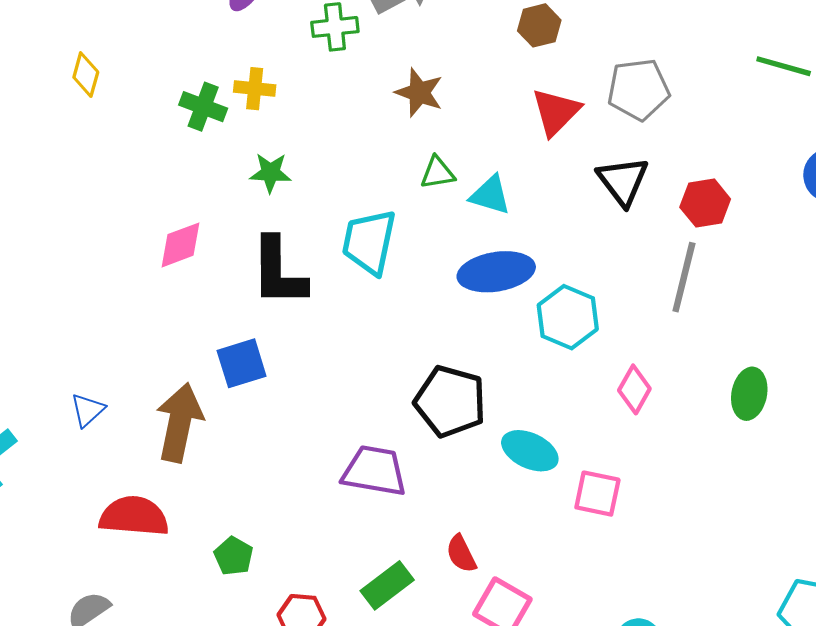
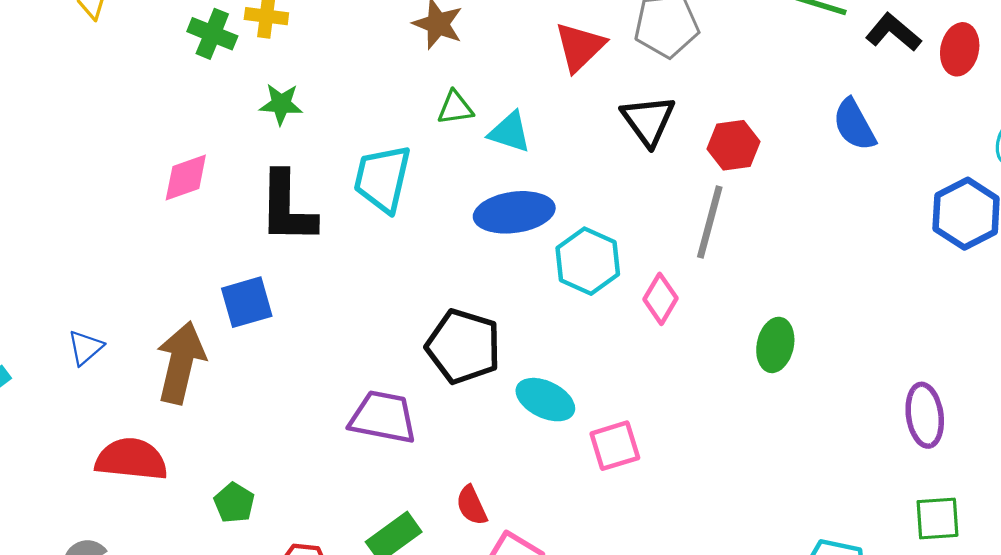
pink diamond: (634, 389) -> (661, 299), moved
pink square: (597, 494) -> (615, 446), turned -30

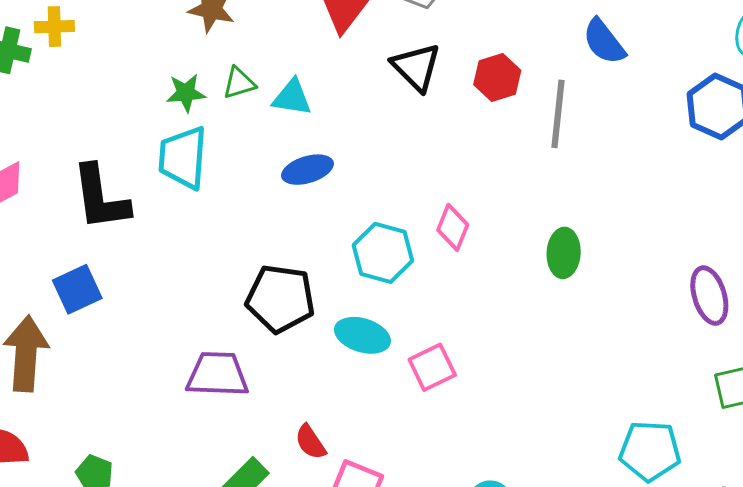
green star: (281, 104) -> (186, 93), moved
blue ellipse: (514, 212) -> (307, 170), size x0.7
gray line: (710, 222) -> (558, 114), moved
cyan hexagon: (588, 261) -> (383, 253), moved

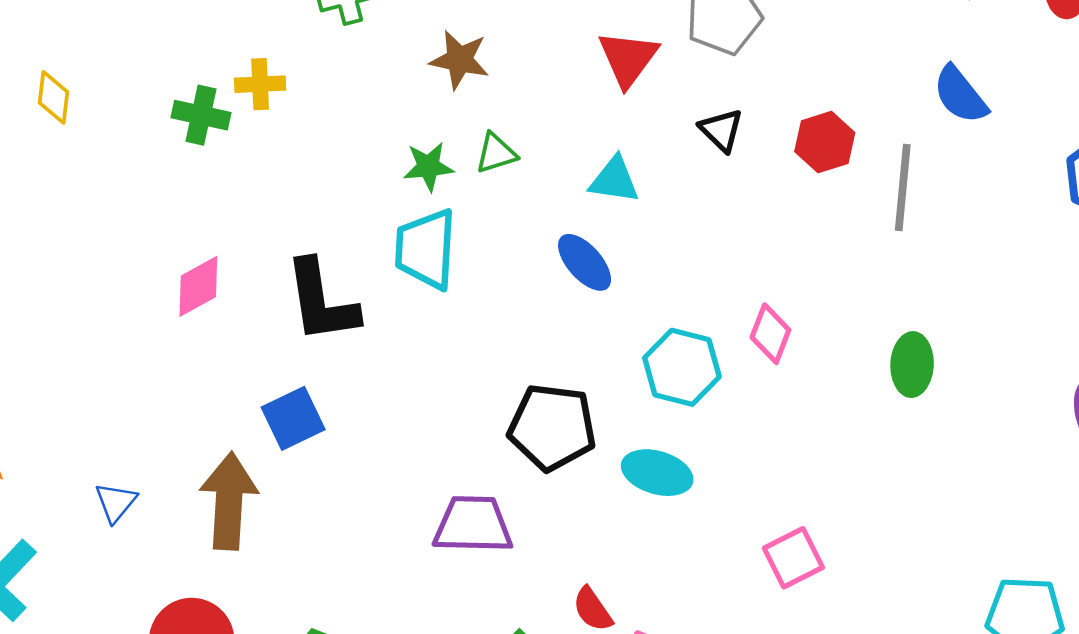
black triangle: (416, 67) -> (721, 130), size x0.7
cyan triangle: (292, 97) -> (614, 180), moved
blue ellipse: (307, 170) -> (585, 262), turned 66
pink square: (432, 367) -> (793, 558), moved

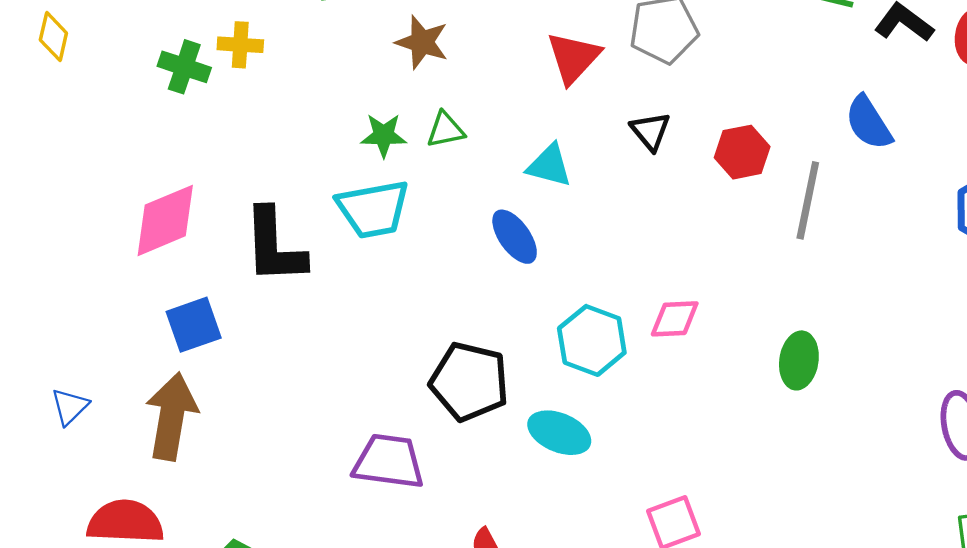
cyan trapezoid: (426, 249) -> (373, 209), turned -110
pink diamond: (198, 286) -> (165, 220), size x1.4
pink diamond: (770, 334) -> (675, 319), turned 60
blue square: (293, 418) -> (194, 325), moved

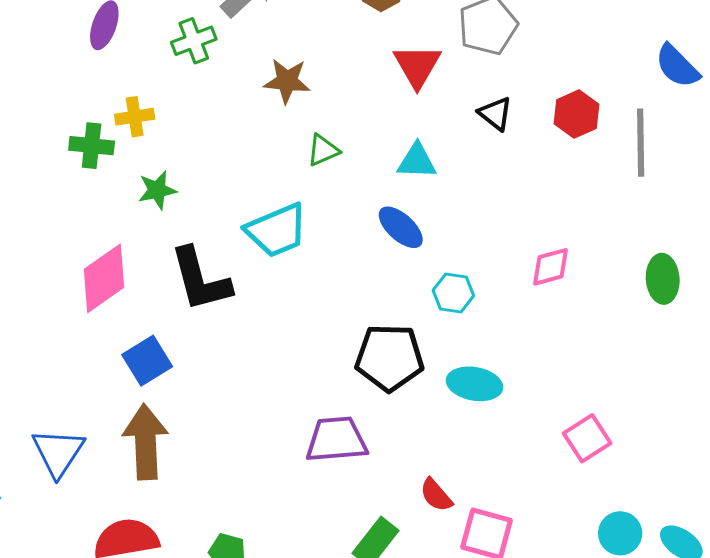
green star: (384, 135) -> (157, 190), moved
cyan hexagon: (592, 340) -> (453, 293), moved, size x0.7
blue triangle: (70, 407) -> (58, 452), size x1.6

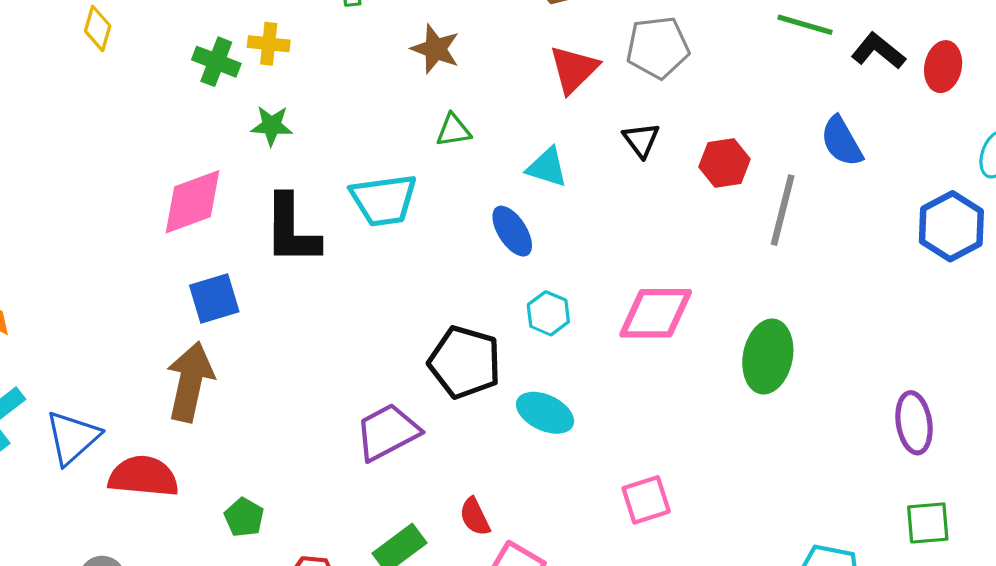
pink diamond: (551, 267) -> (656, 313), size x1.6
green ellipse: (663, 279) -> (768, 356), size x1.4
purple trapezoid: (336, 440) -> (387, 432), turned -38
blue triangle: (58, 452) -> (73, 438), moved

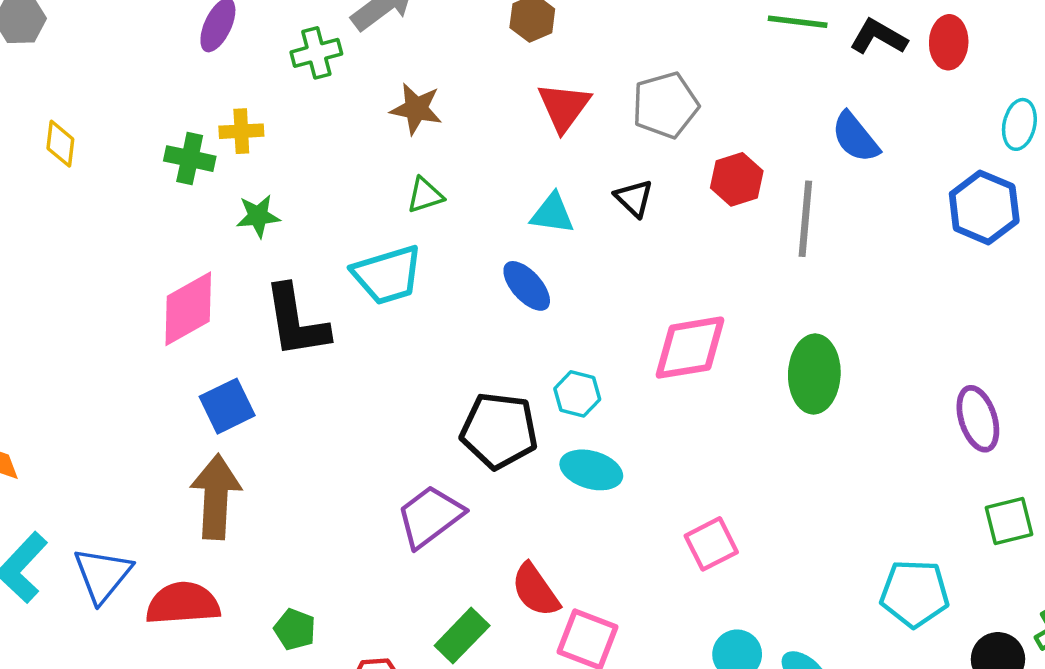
gray pentagon: (658, 47) -> (665, 105), moved
green triangle: (453, 130) -> (425, 195), moved
black triangle: (641, 140) -> (634, 198), moved
cyan hexagon: (548, 313) -> (577, 394), moved
red semicircle: (475, 517) -> (535, 590), size x1.4

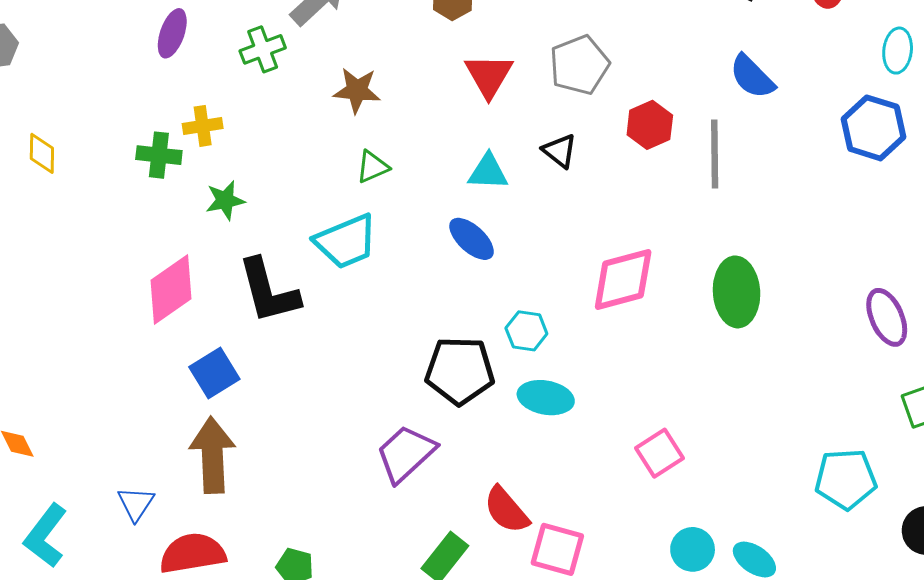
blue triangle: (102, 575) -> (136, 504), moved, size x0.7

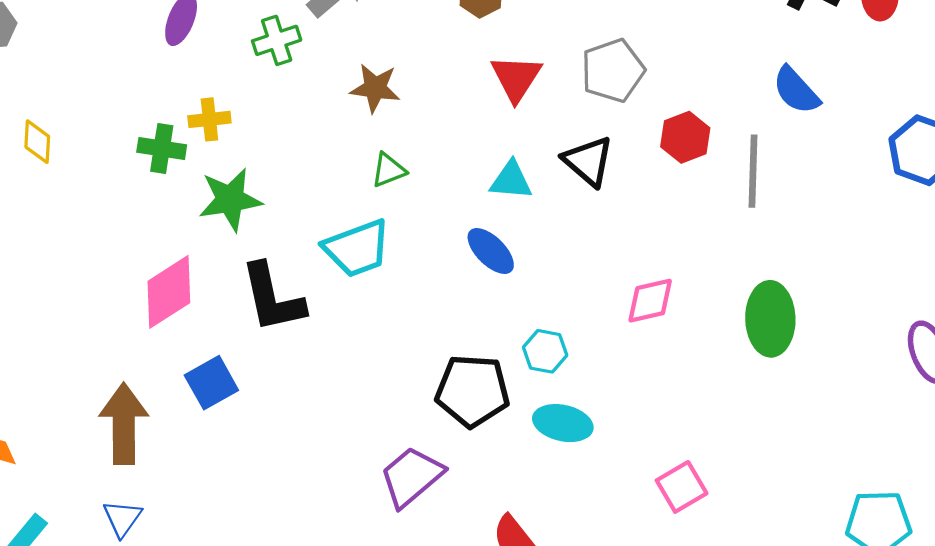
black triangle: (560, 151) -> (588, 161), size x1.4
green star: (225, 200) -> (230, 200), size x1.5
pink diamond: (623, 279) -> (650, 301), size x0.7
brown arrow: (212, 455) -> (124, 424), moved

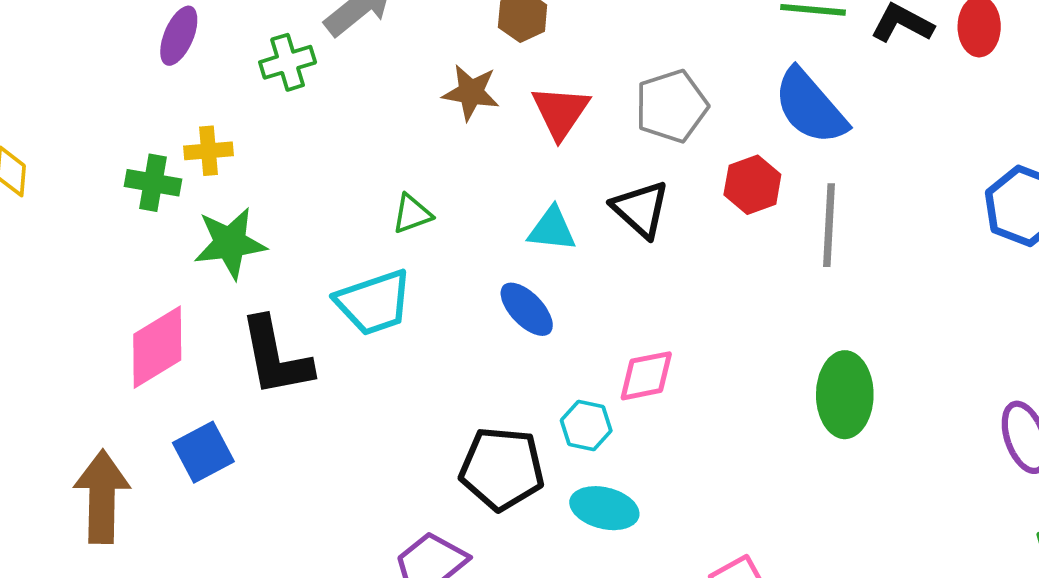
brown star: (375, 88) -> (471, 92), moved
blue semicircle: (796, 90) -> (810, 107), moved, size x1.4
pink diamond: (650, 301) -> (646, 376), moved

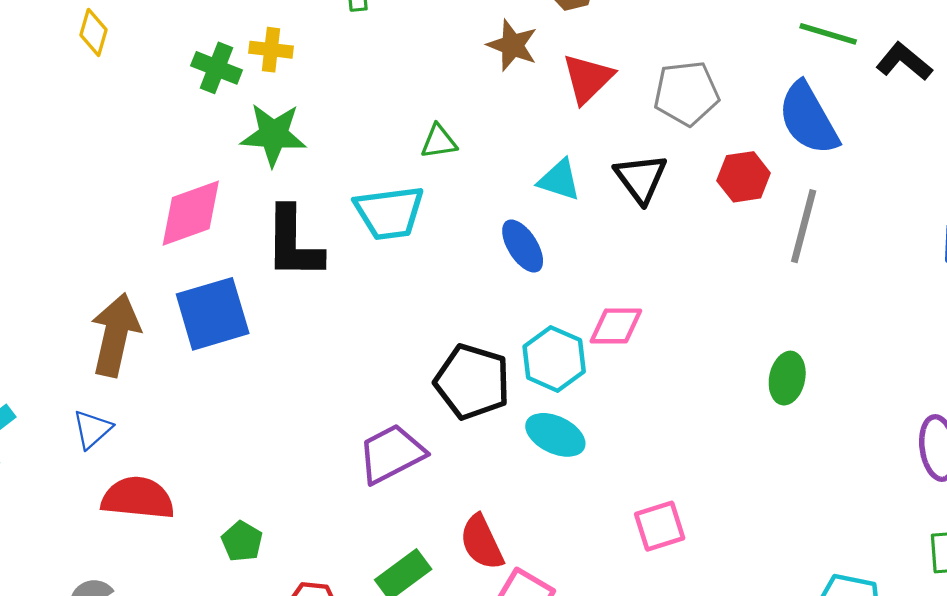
green ellipse: (845, 395) -> (787, 378), size x0.7
cyan hexagon: (586, 425) -> (554, 359), size x1.4
blue square: (203, 452) -> (213, 314), size x1.4

